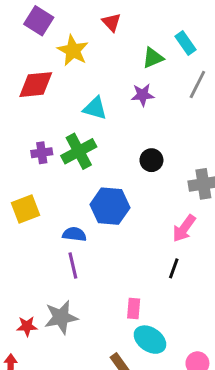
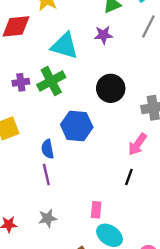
cyan triangle: (95, 108) -> (65, 46), size x1.4
black circle: (151, 160) -> (111, 88), size x1.5
blue semicircle: (74, 234) -> (48, 149), turned -108
gray star: (61, 317) -> (48, 218), moved, size x0.7

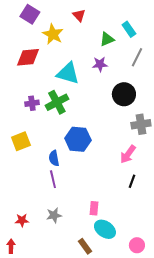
black circle: (111, 88) -> (124, 94), moved
black line: (129, 177) -> (132, 181), moved

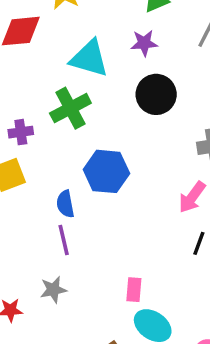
black circle: (124, 94) -> (156, 94), moved
purple cross: (32, 103) -> (21, 132), moved
gray star: (54, 215) -> (53, 290), moved

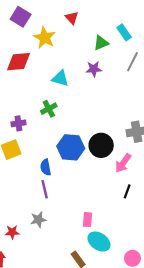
cyan triangle: (89, 58) -> (60, 78), size x0.7
black circle: (156, 94) -> (101, 145), moved
green cross: (70, 108) -> (49, 109), size x0.7

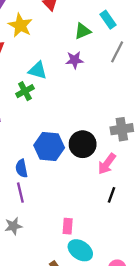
green cross: (49, 109) -> (25, 91), moved

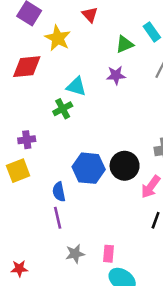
gray star: (13, 226) -> (75, 254), moved

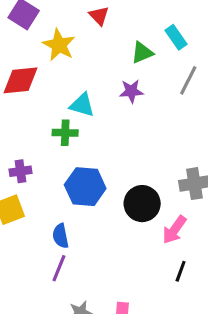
green cross: (63, 109) -> (65, 133), turned 30
blue hexagon: (89, 168) -> (85, 187), moved
purple line: (58, 218) -> (59, 268), turned 35

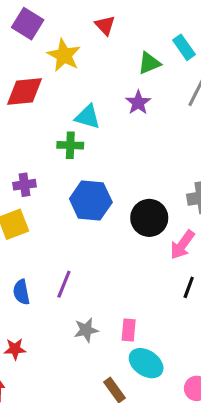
purple star: (131, 91) -> (138, 103), turned -30
blue semicircle: (61, 236) -> (21, 292), moved

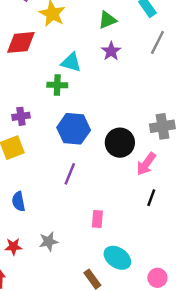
green triangle: (149, 63) -> (107, 20), moved
purple line: (64, 284) -> (70, 174), moved
gray star: (86, 330) -> (49, 242), moved
pink rectangle: (129, 330) -> (97, 219), moved

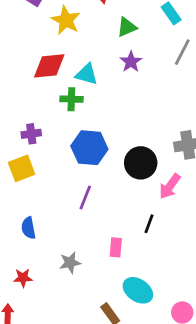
red diamond: (21, 42) -> (49, 66), moved
black line: (151, 198) -> (149, 224), moved
gray star: (49, 242) -> (70, 263), moved

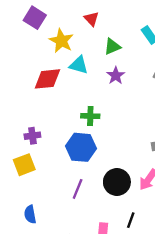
cyan triangle: (87, 74) -> (79, 65), moved
green cross: (71, 99) -> (90, 116), moved
black circle: (141, 163) -> (117, 182), moved
black line: (149, 224) -> (131, 220), moved

